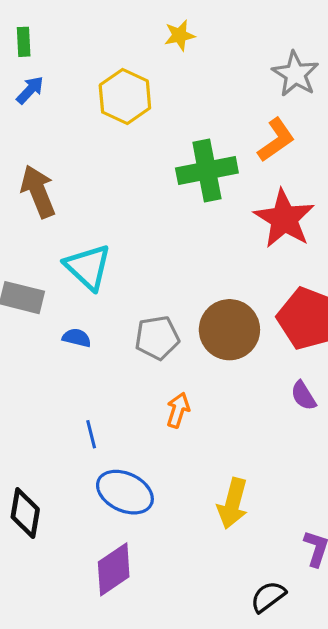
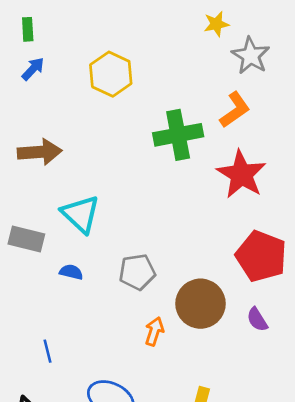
yellow star: (180, 35) -> (216, 24), moved
brown arrow: (38, 191) -> (40, 152), turned 108
brown circle: (229, 330) -> (201, 304), moved
blue line: (91, 434) -> (47, 351), moved

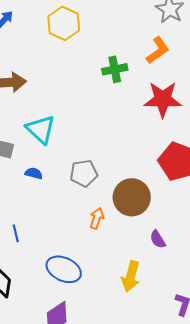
green cross: (178, 135) -> (115, 69), size x0.7
red star: (241, 174) -> (163, 99), turned -30
purple semicircle: (257, 319) -> (158, 239), moved

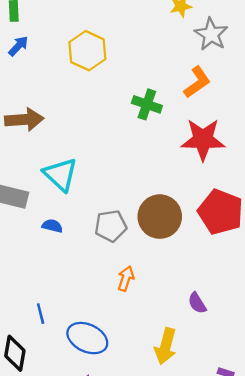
green cross: (115, 69) -> (147, 104), turned 30
brown circle: (132, 197) -> (160, 217), moved
blue line: (16, 233) -> (41, 314), moved

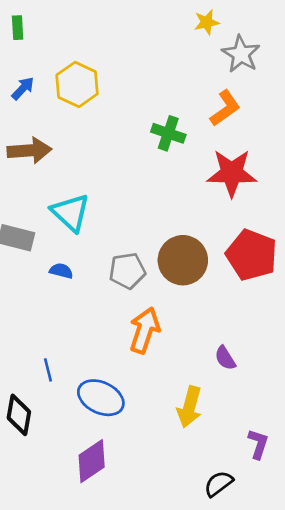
blue arrow: (18, 46) -> (23, 88), moved
yellow hexagon: (87, 51) -> (77, 84), moved
orange arrow: (126, 278) -> (144, 330), size x1.6

